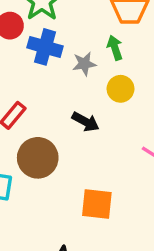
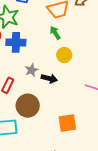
gray star: (84, 64) -> (31, 70), moved

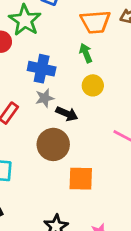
blue cross: (16, 42) -> (42, 69), moved
brown circle: (28, 106) -> (53, 144), moved

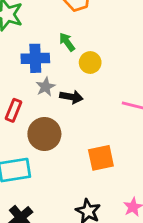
green arrow: (86, 53) -> (67, 42), moved
brown circle: (53, 144) -> (44, 134), moved

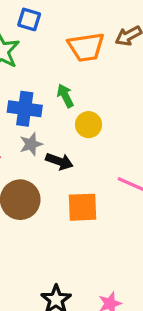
orange square: (101, 158) -> (82, 207), moved

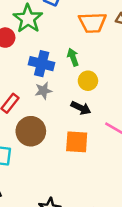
black arrow: (59, 161) -> (81, 108), moved

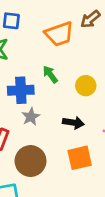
yellow circle: (88, 81) -> (86, 86), moved

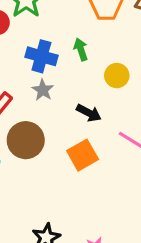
gray star: (31, 117) -> (43, 90), turned -30
orange square: (80, 158) -> (83, 155), turned -35

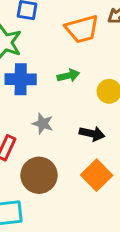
green arrow: (81, 49) -> (68, 76), turned 110
blue cross: (41, 56) -> (21, 79), moved

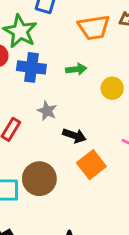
black arrow: (92, 134) -> (74, 136), moved
brown circle: (39, 175) -> (39, 179), moved

